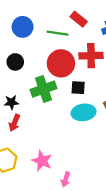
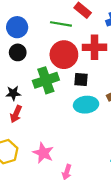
blue circle: (23, 27) -> (17, 27), moved

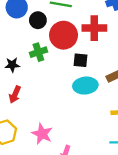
black circle: (18, 52) -> (38, 20), moved
green cross: (46, 80) -> (38, 52), moved, size x0.7
black star: (13, 93) -> (12, 65), moved

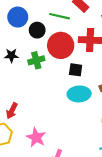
black star: (12, 65) -> (11, 55), moved
red arrow: (15, 94) -> (12, 111), moved

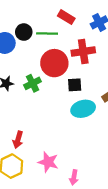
black circle: (37, 30) -> (24, 32), moved

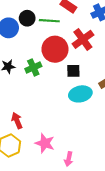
red cross: (83, 52) -> (83, 39), turned -30
red arrow: (18, 140) -> (17, 121), turned 140

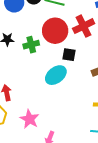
cyan ellipse: (80, 94) -> (56, 75), moved, turned -35

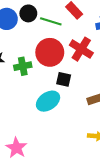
red cross: (84, 26) -> (81, 49), turned -35

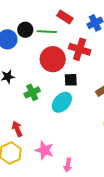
green cross: (23, 66) -> (32, 92), moved

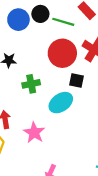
pink star: (44, 150) -> (34, 133), moved

